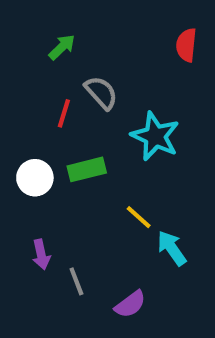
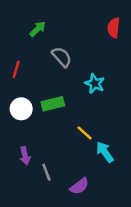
red line: (64, 113) -> (16, 70), moved
cyan star: (155, 136) -> (95, 83), size x0.7

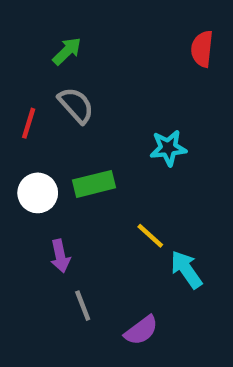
gray semicircle: (62, 57) -> (76, 105), moved
cyan star: (95, 83) -> (168, 148), turned -30
purple arrow: (25, 156) -> (60, 256), moved

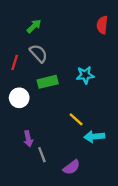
green rectangle: (94, 184) -> (48, 82), moved
purple arrow: (60, 256) -> (28, 139), moved
cyan arrow: (186, 270) -> (94, 136), turned -60

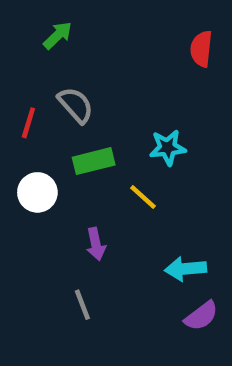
green arrow: (34, 26) -> (58, 35), moved
yellow line: (76, 119) -> (143, 197), moved
purple arrow: (28, 139) -> (96, 244), moved
purple semicircle: (72, 167) -> (201, 316), moved

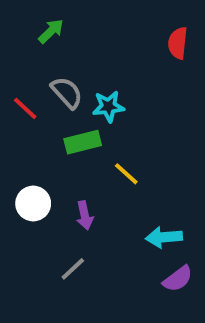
red line: (28, 123) -> (25, 108), turned -64
cyan star: (168, 148) -> (108, 106), moved
white circle: (37, 192) -> (33, 204), moved
gray line: (82, 305) -> (73, 269), turned 68

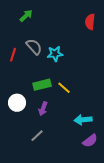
red line: (25, 108) -> (13, 55), turned 64
green rectangle: (83, 142) -> (42, 85), moved
purple arrow: (85, 215) -> (43, 109), turned 32

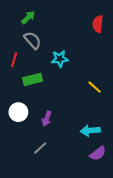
gray semicircle: (34, 47) -> (33, 40), moved
green rectangle: (42, 85) -> (33, 79), moved
yellow line: (64, 88) -> (95, 87), moved

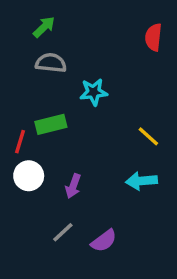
gray semicircle: (33, 40) -> (51, 63), turned -42
red line: (14, 60) -> (20, 142), moved
cyan arrow: (90, 131) -> (142, 181), moved
purple semicircle: (98, 153) -> (104, 241), moved

